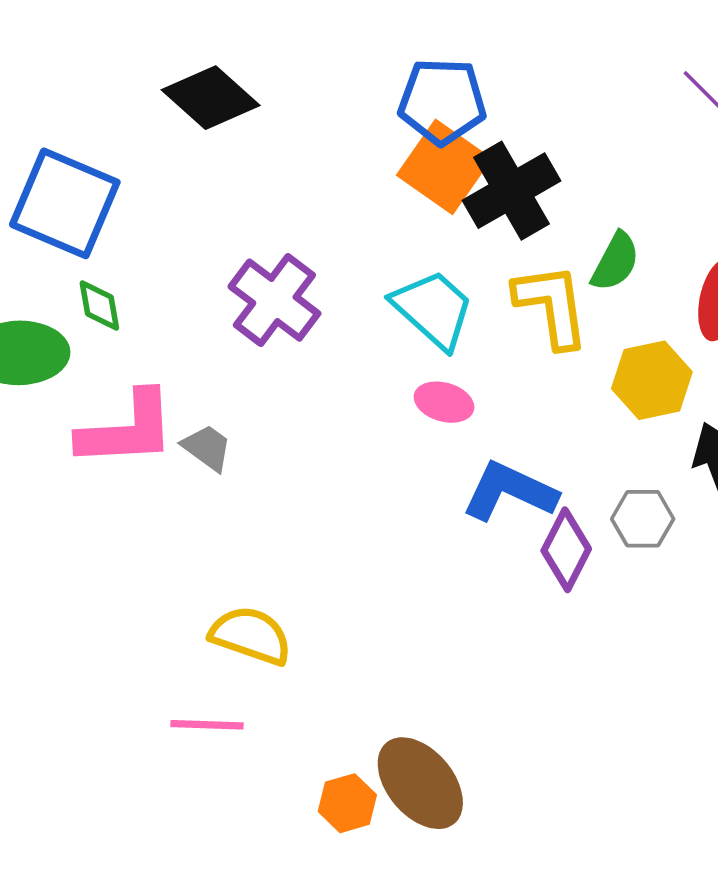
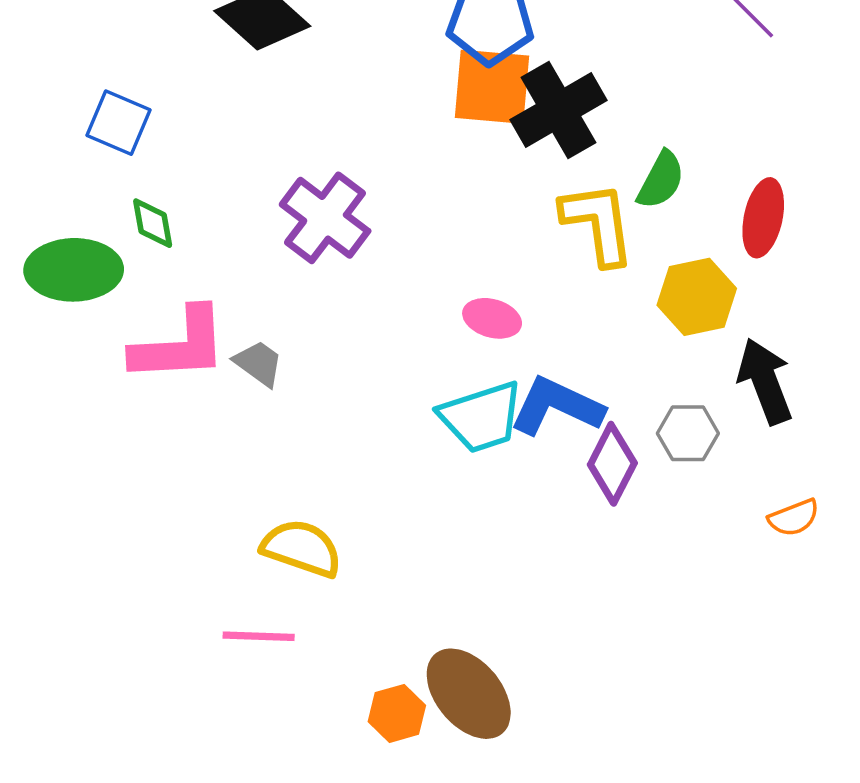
orange square: (444, 167) -> (492, 87), turned -30
blue square: (65, 203) -> (119, 123), size x0.6
cyan trapezoid: (433, 309) -> (481, 417), moved, turned 120

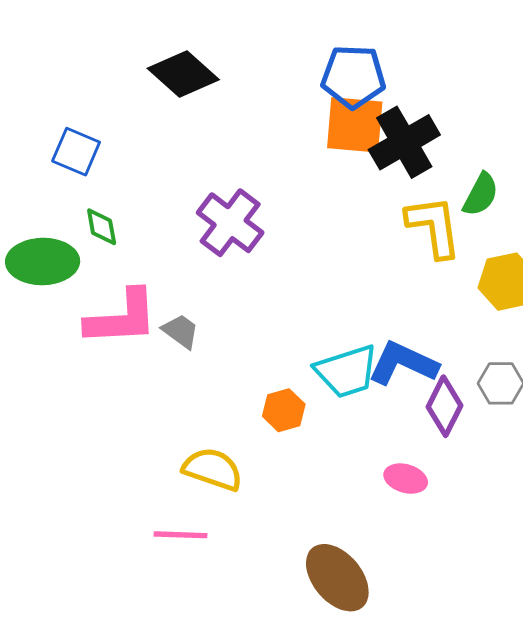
pink ellipse: (492, 318) -> (406, 479), moved
orange hexagon: (397, 713) -> (284, 410), moved

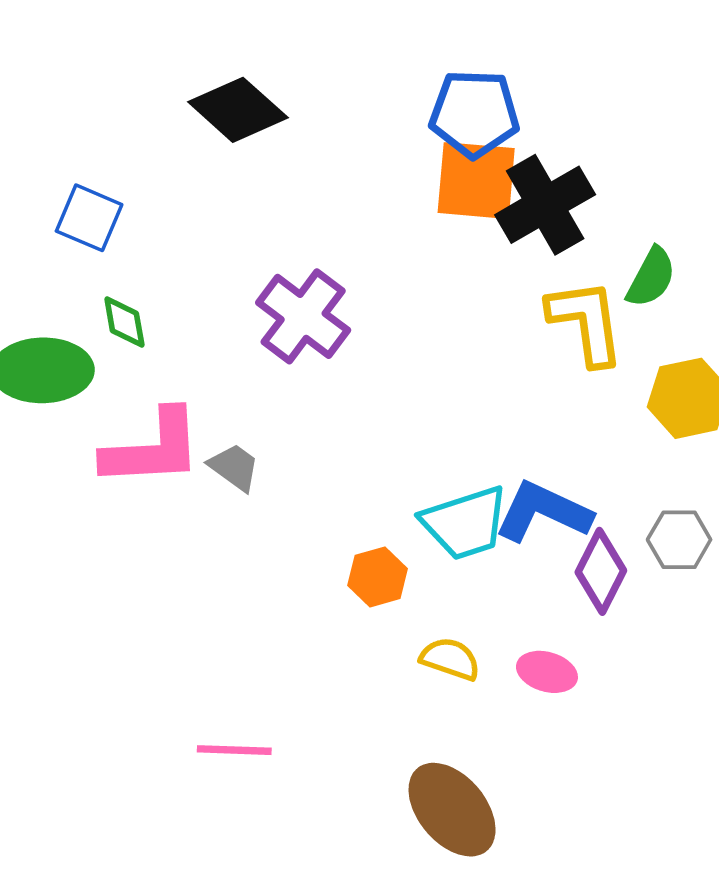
yellow semicircle: (213, 469) -> (450, 659), moved, size x0.7

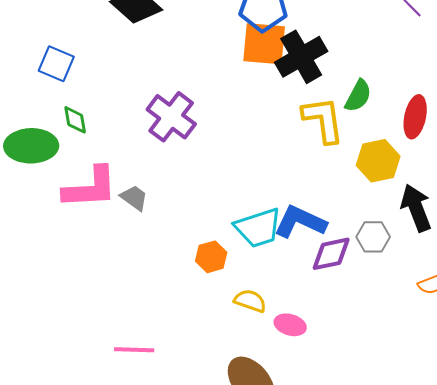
purple diamond: (601, 571) -> (331, 254), turned 51
pink ellipse: (547, 672) -> (290, 325), moved

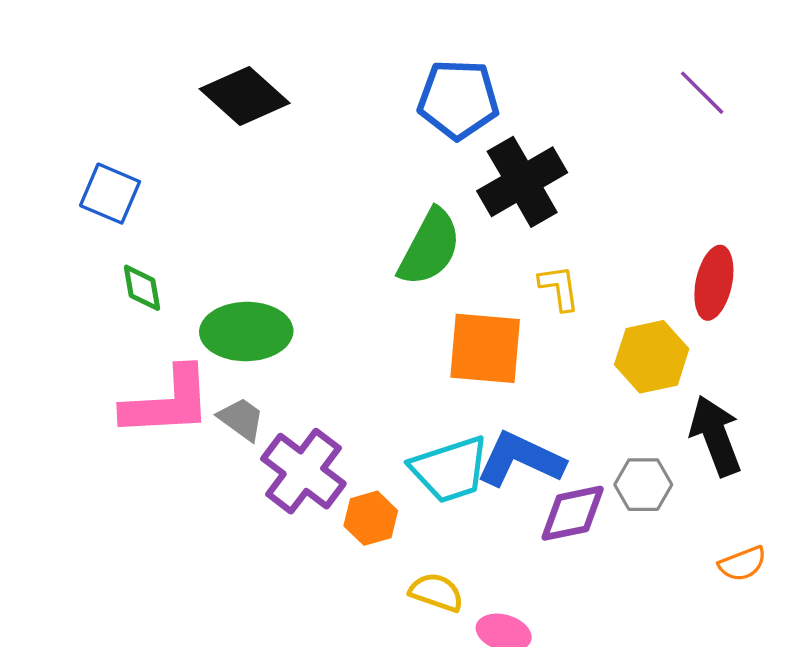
orange square: (264, 44) -> (485, 348), moved
green semicircle: (358, 96) -> (430, 247), moved, size x1.4
purple cross: (171, 117) -> (303, 471), moved
yellow L-shape: (323, 120) -> (559, 288), size x0.6
green ellipse: (31, 146) -> (246, 332), moved

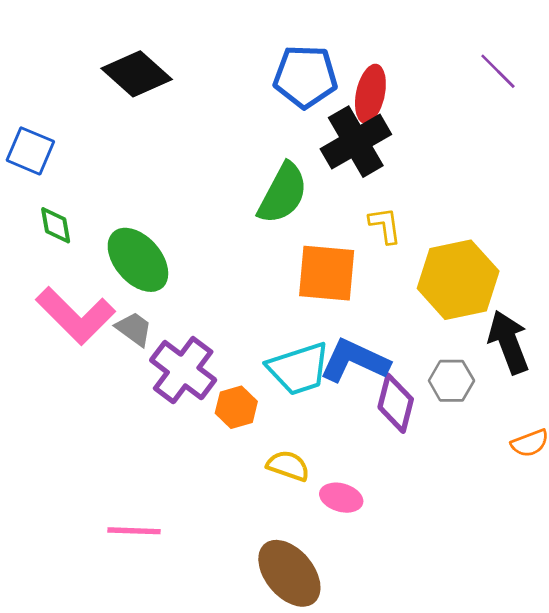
red ellipse: (714, 283) -> (370, 94), moved
green ellipse: (246, 332) -> (138, 260), turned 50
yellow hexagon: (652, 357) -> (458, 280), size x1.4
pink L-shape: (167, 402) -> (76, 316), turned 48
purple diamond: (573, 513) -> (396, 403), turned -64

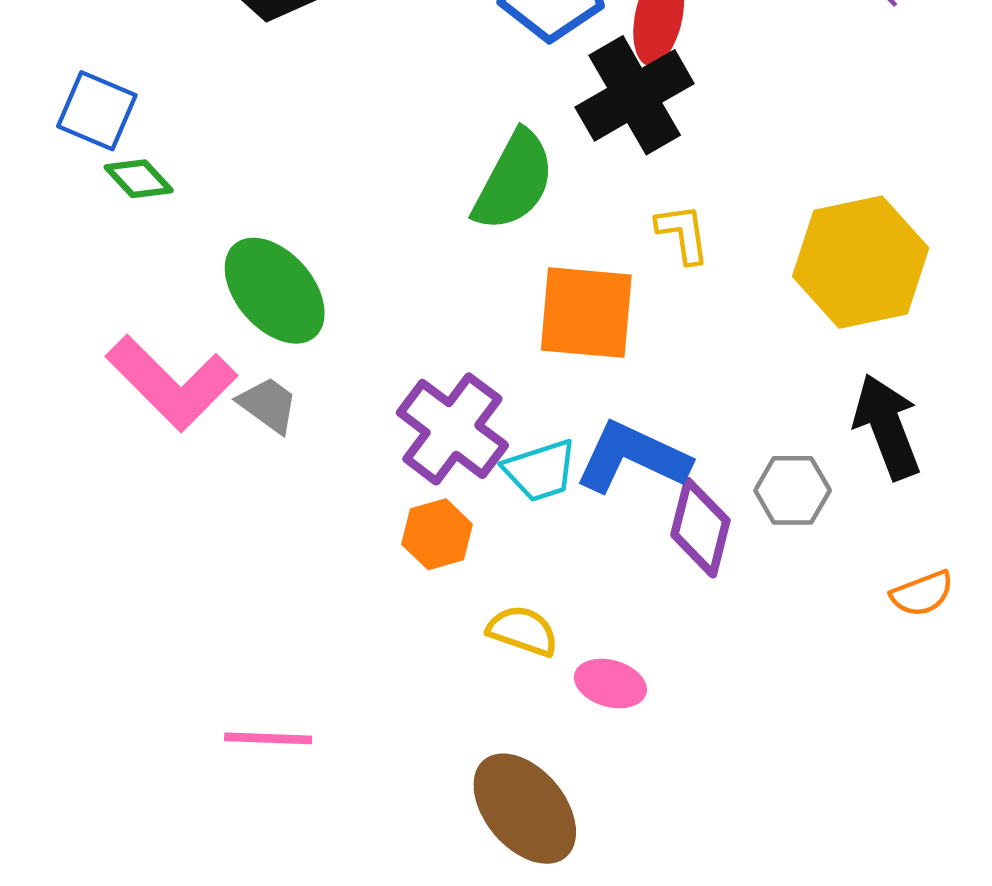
green diamond: (56, 225) -> (139, 179), moved, turned -33
yellow hexagon: (458, 280) -> (861, 262), moved
cyan trapezoid: (299, 369) -> (540, 471), size x0.7
purple cross: (183, 370) -> (452, 429), moved

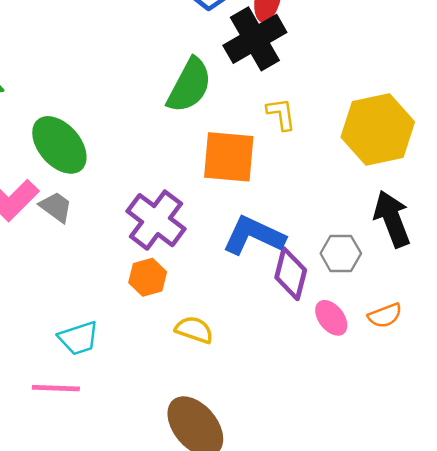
cyan trapezoid: (540, 471) -> (78, 338), moved
orange semicircle: (922, 594) -> (385, 315), moved
pink ellipse: (610, 683) -> (331, 318), moved, turned 36

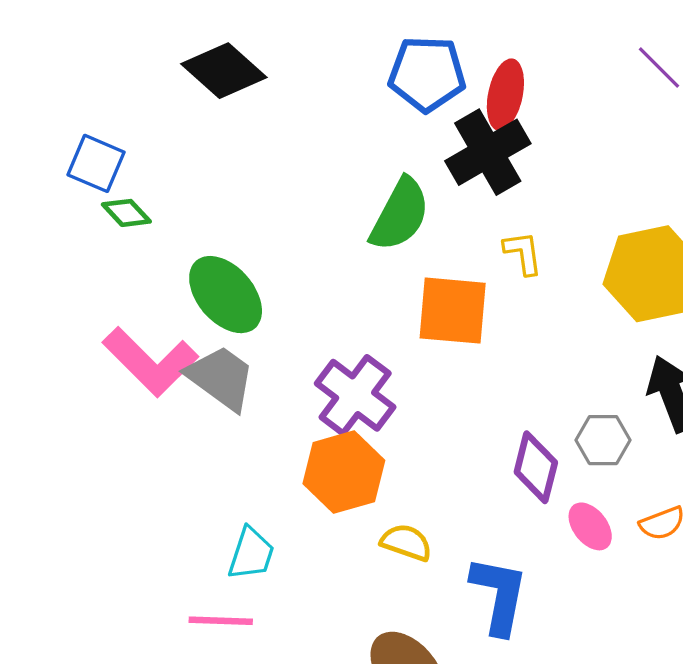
gray trapezoid: (56, 207) -> (221, 378), size x1.6
blue L-shape: (254, 236) -> (499, 595), moved, turned 76
orange hexagon: (148, 277) -> (344, 472), size x1.6
cyan trapezoid: (78, 338) -> (251, 554), turned -54

